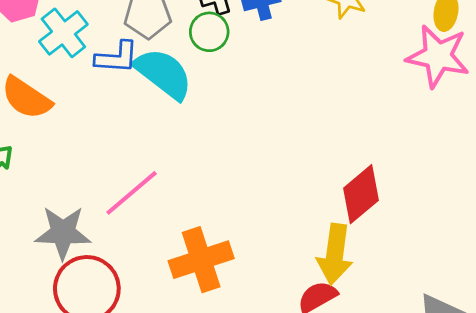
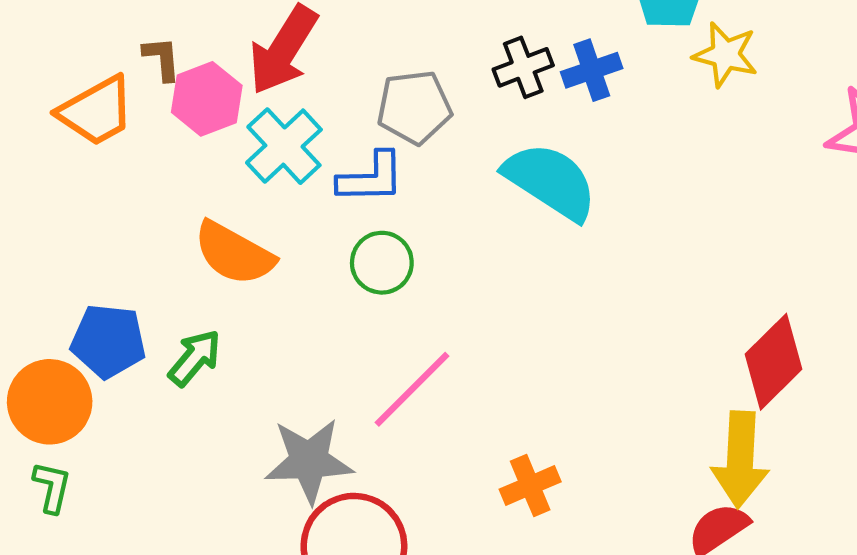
green circle: (209, 32) -> (382, 263), moved
cyan semicircle: (163, 74) -> (551, 181), moved
orange cross: (201, 260) -> (530, 486), size x0.6

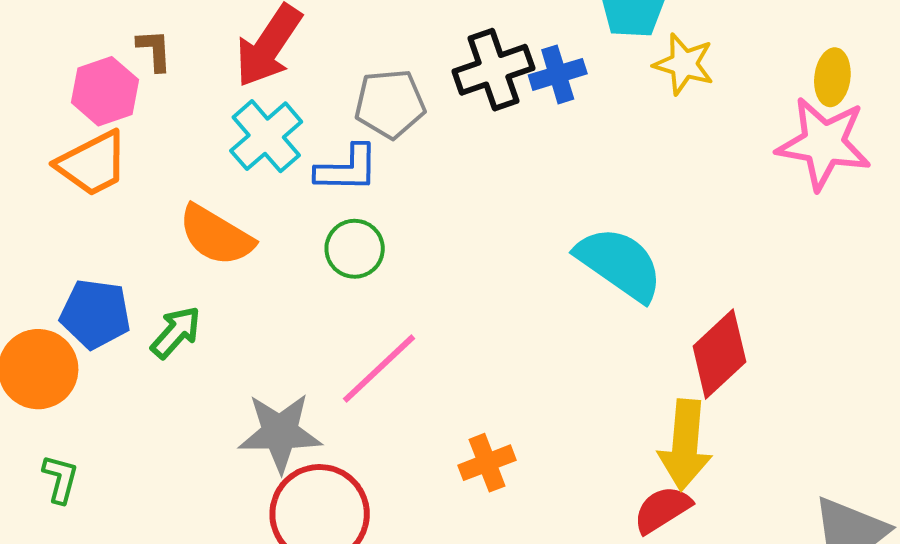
black cross: (523, 67) -> (493, 70), size x1.4
pink hexagon: (207, 99) -> (105, 91), moved
orange trapezoid: (96, 111) -> (92, 164), moved
cyan semicircle: (551, 181) -> (619, 264), moved
green L-shape: (52, 487) -> (60, 479), moved

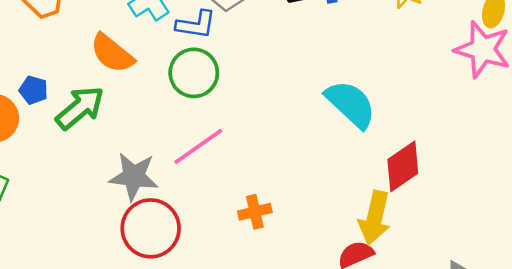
green circle: (355, 249) -> (194, 73), size x1.4
blue pentagon: (95, 314) -> (33, 90), size x0.7
green arrow: (176, 332) -> (80, 108), size x1.5

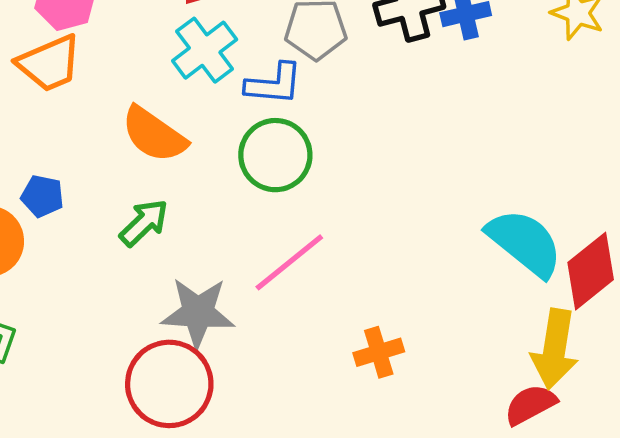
cyan semicircle: (351, 104) -> (525, 243), moved
green arrow: (80, 108) -> (144, 223), moved, size x0.7
red circle: (151, 228) -> (169, 384), moved

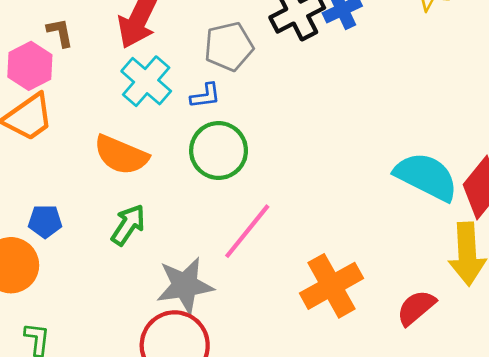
blue L-shape: (274, 84) -> (205, 96), size x0.7
orange cross: (379, 352) -> (332, 286), size x1.6
red semicircle: (530, 405) -> (416, 308), moved

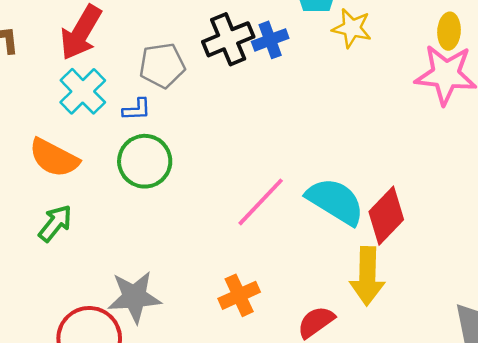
pink line: (247, 231) -> (261, 202), moved
gray star: (185, 285) -> (134, 297), moved
orange cross: (332, 286) -> (239, 295), size x0.7

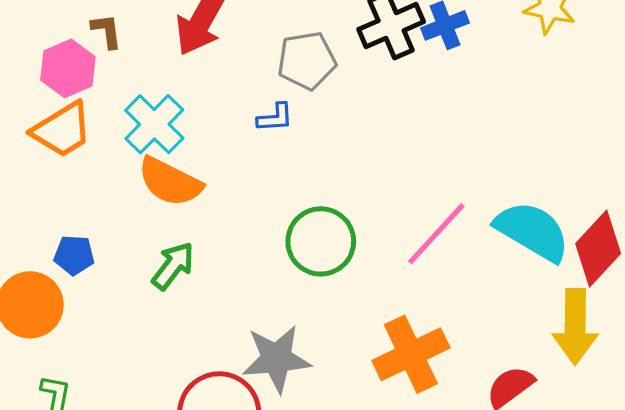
cyan cross: (83, 91) -> (154, 124), moved
green circle: (145, 161) -> (321, 241), moved
orange cross: (239, 295) -> (411, 354), size x1.4

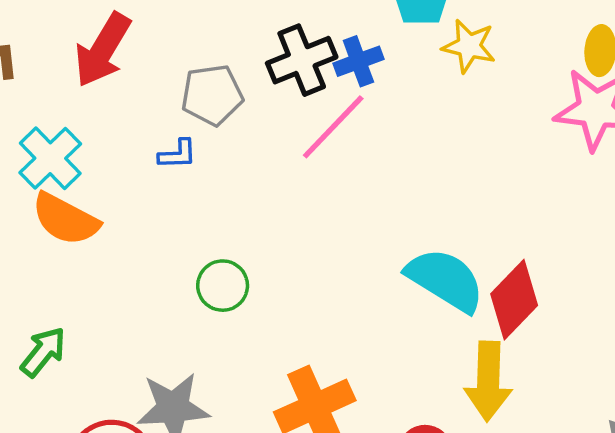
pink line: (436, 234) -> (333, 127), moved
green circle: (321, 241) -> (223, 286), size x0.7
green arrow: (173, 266) -> (43, 352), moved

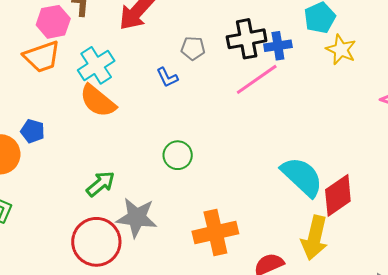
gray pentagon: (212, 95) -> (193, 48), size x0.7
blue L-shape: (178, 154) -> (167, 77), turned 55
green arrow: (43, 352) -> (101, 184), moved

